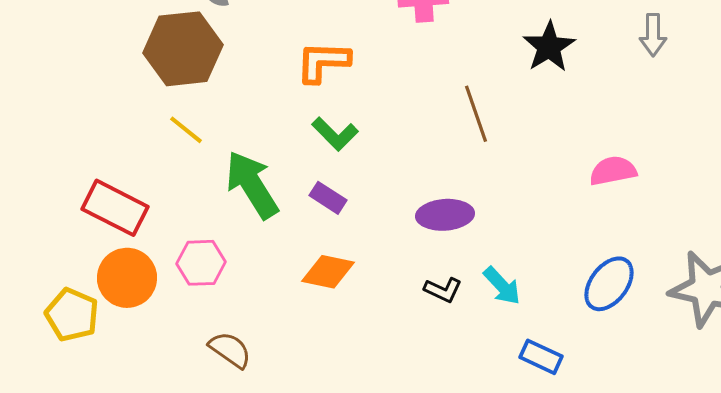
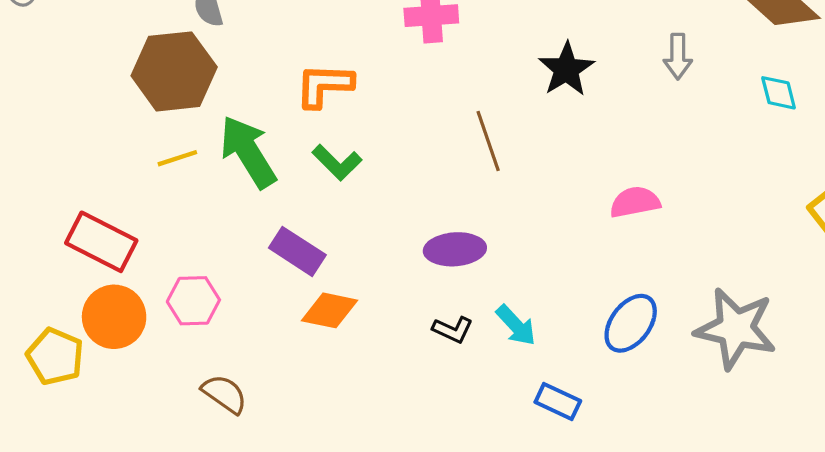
yellow line: (186, 130) -> (177, 158), turned -57
green arrow: (252, 185) -> (248, 152), moved
purple rectangle: (328, 198) -> (297, 251), moved, size x1.4

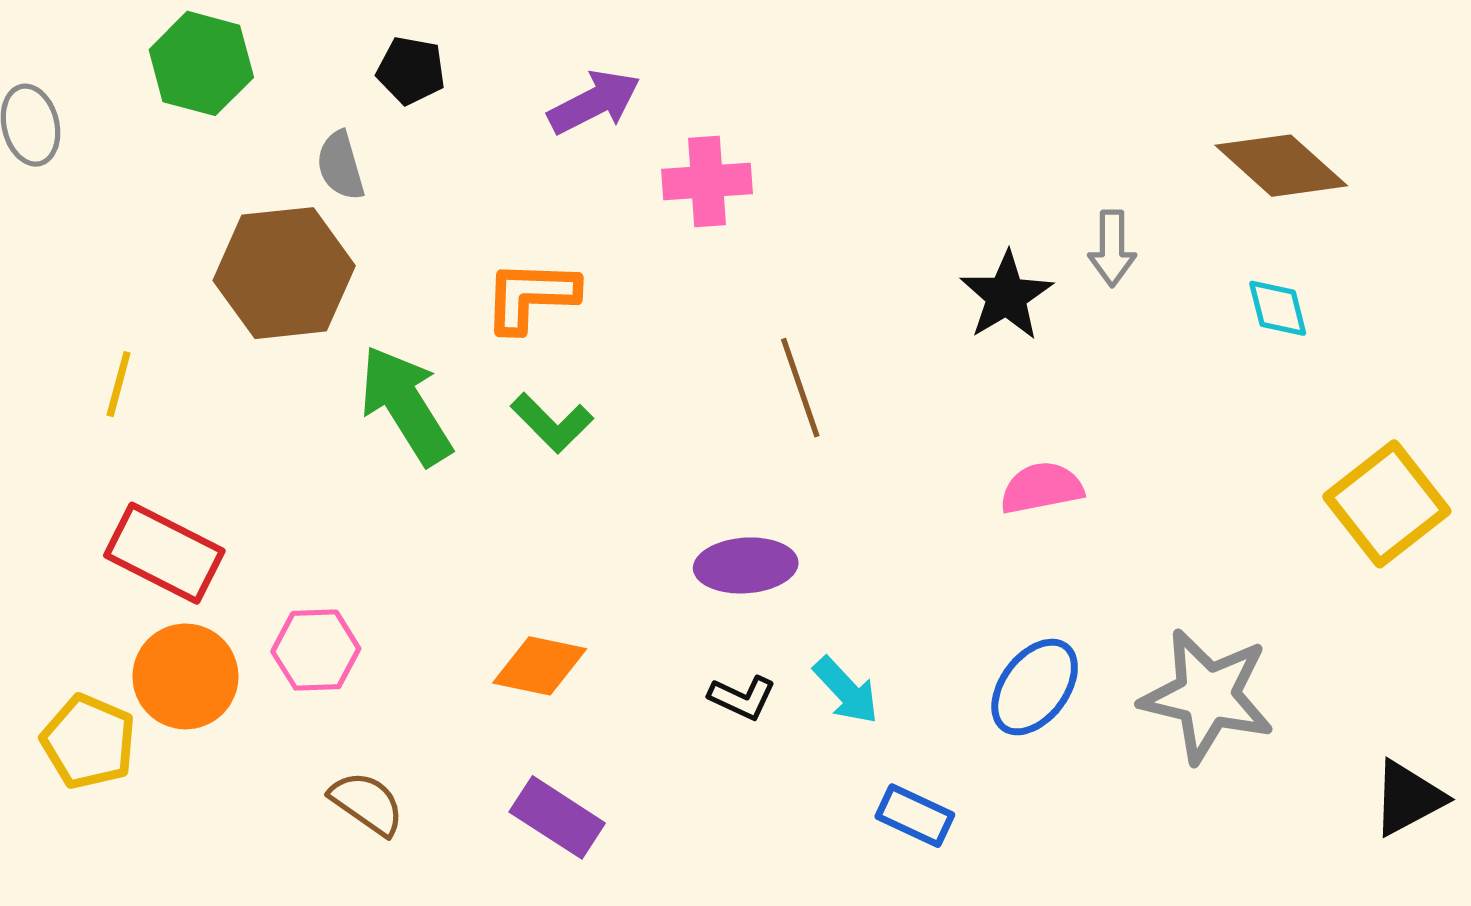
black star: (566, 69) -> (1006, 296), moved
yellow line: (177, 158) -> (119, 384), moved, turned -57
purple rectangle: (297, 251) -> (557, 817), moved

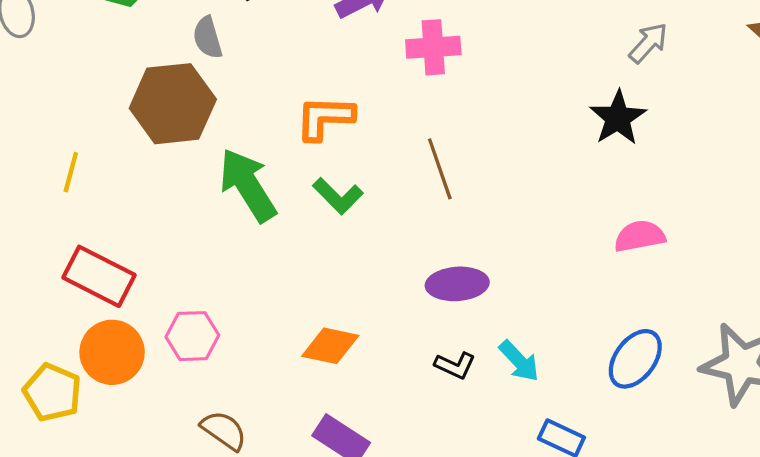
gray arrow: (1112, 248) -> (648, 43), moved, turned -138
brown line: (800, 388) -> (440, 169), moved

